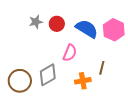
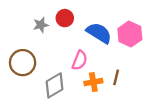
red circle: (57, 24) -> (65, 18), moved
brown circle: (20, 81) -> (23, 63), moved
orange cross: (83, 81) -> (93, 82), moved

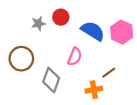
brown line: (116, 77) -> (109, 73), turned 40
orange cross: (93, 82) -> (94, 90), moved
gray diamond: (55, 85) -> (51, 80), turned -40

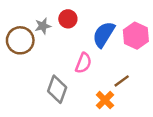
blue semicircle: (93, 31) -> (104, 34), turned -90
brown circle: (21, 59) -> (20, 40), moved
orange cross: (94, 90) -> (105, 100), turned -35

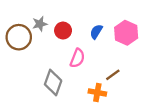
red circle: (68, 19) -> (63, 31), moved
blue semicircle: (104, 34) -> (96, 32), size x0.6
orange cross: (105, 100) -> (97, 93), turned -35

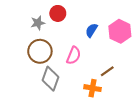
red circle: (63, 31) -> (58, 13), moved
brown circle: (19, 37) -> (40, 51), moved

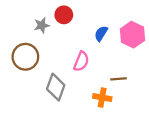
brown circle: (40, 51) -> (25, 57), moved
brown line: (107, 71) -> (118, 79), turned 32

